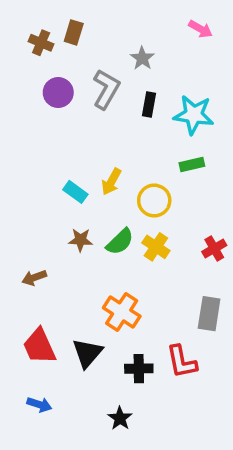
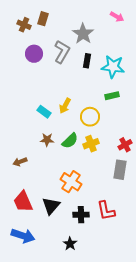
gray star: (142, 58) -> (83, 34), size x1.5
yellow cross: (156, 247) -> (91, 144), turned 35
gray rectangle: (209, 314) -> (120, 170), moved
blue arrow: (39, 405) -> (23, 236), size x1.6

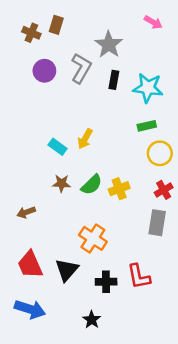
yellow circle: (90, 117) -> (160, 153), moved

